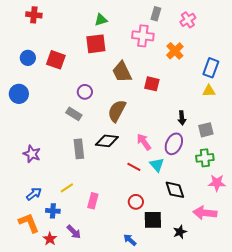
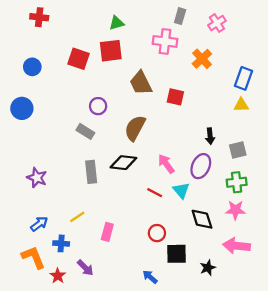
red square: (56, 60) -> (78, 59), moved
pink star: (217, 183) -> (235, 210), moved

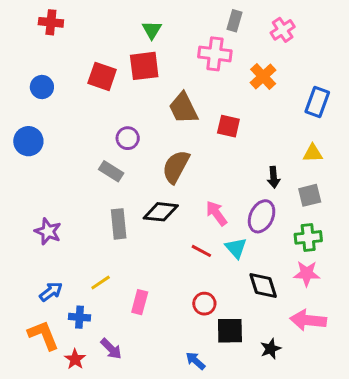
green triangle: (117, 23) -> (152, 30), turned -42
yellow triangle: (241, 105) -> (313, 153), moved

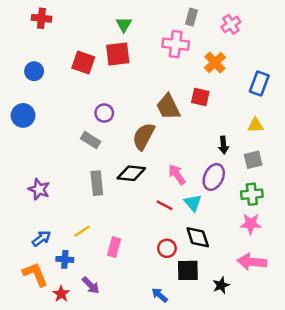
brown trapezoid: (183, 108) -> (168, 107), moved
red square: (228, 126) -> (200, 97), moved
black diamond: (263, 286) -> (198, 237), moved

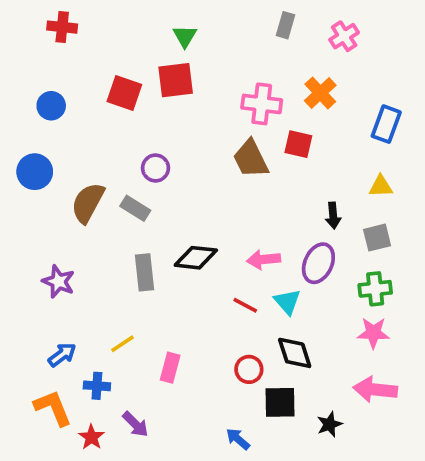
pink cross: (176, 44) -> (262, 104), moved
brown semicircle: (144, 136) -> (88, 203), moved
pink arrow: (177, 175) -> (264, 260), turned -60

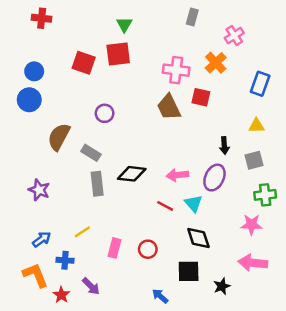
pink cross: (344, 36) -> (234, 36), moved
blue circle: (35, 172) -> (29, 100), moved
gray rectangle: (135, 208) -> (91, 153), moved
green cross: (375, 289) -> (265, 195), moved
red circle: (249, 369) -> (148, 249), moved

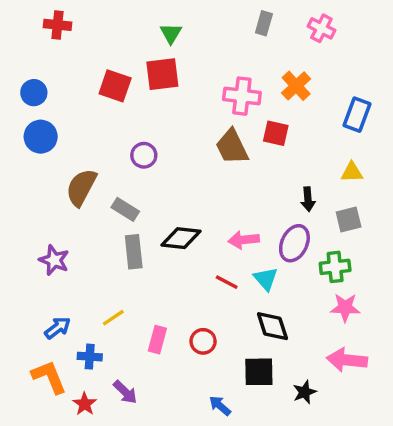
pink cross: (234, 36) -> (321, 28), moved, turned -30
blue circle: (34, 71) -> (34, 93), moved
green cross: (265, 195) -> (335, 267), moved

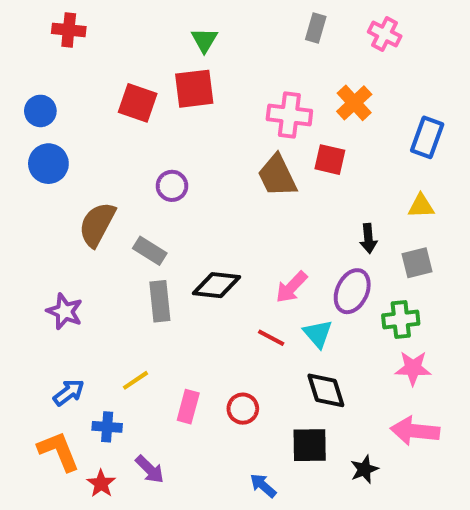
pink arrow: (244, 240) -> (291, 287), turned -40

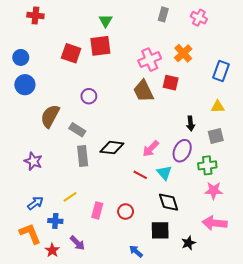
pink cross: (289, 115) -> (150, 60), turned -30

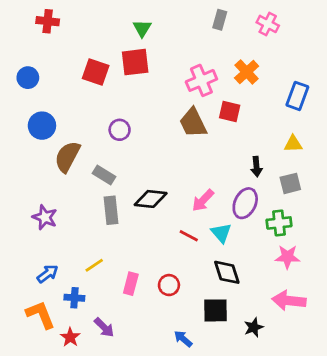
blue circle: (25, 85) -> (42, 126), moved

